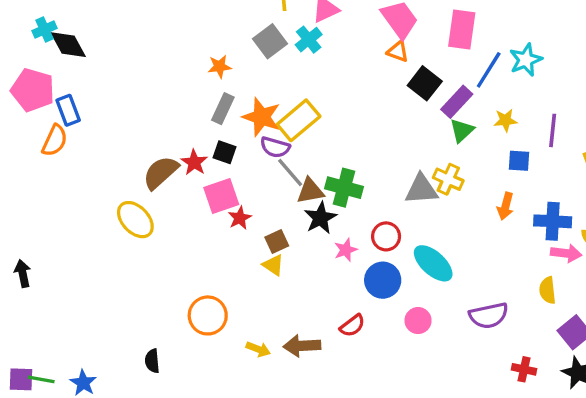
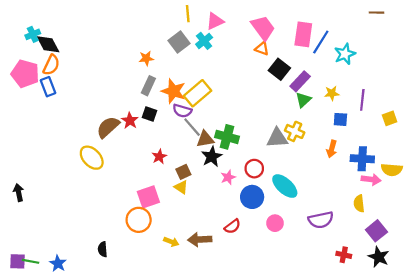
blue line: (489, 70) -> (321, 42), moved
orange semicircle: (55, 141) -> (51, 65), moved
pink square: (221, 196) -> (148, 197), moved

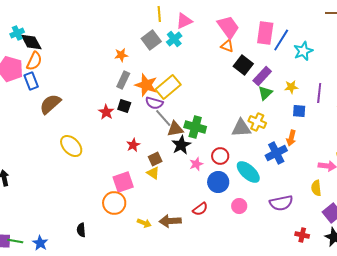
brown semicircle: (108, 127) -> (50, 104), moved
blue cross: (362, 159) -> (276, 153), moved, turned -30

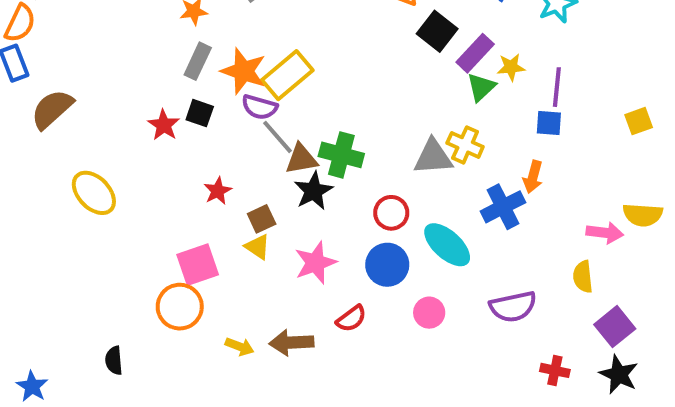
yellow star: (291, 87) -> (511, 67), moved
purple line: (319, 93) -> (557, 87), moved
pink star: (196, 164) -> (315, 263), moved, size x1.5

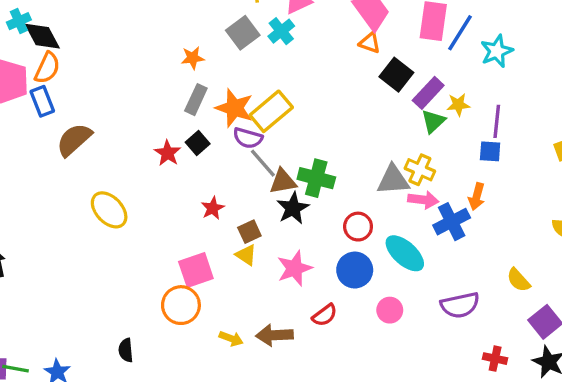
black square: (200, 113) -> (198, 143), turned 30
pink arrow: (605, 233) -> (423, 200), moved
yellow semicircle: (583, 277) -> (518, 280), turned -36

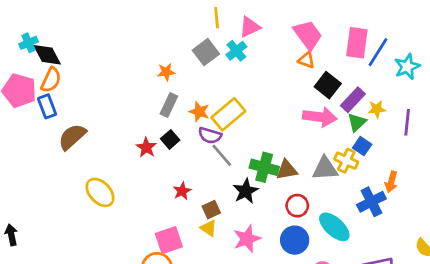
orange star: (234, 108) -> (199, 112), size x0.7
blue square: (490, 151) -> (362, 146), moved, turned 30
brown triangle: (283, 181) -> (287, 170), moved
pink arrow: (423, 200) -> (320, 117), moved, size x1.4

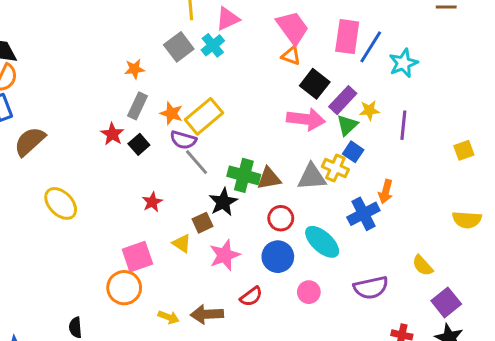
red star: (146, 147) -> (112, 134), moved
brown square: (211, 210) -> (202, 223), moved

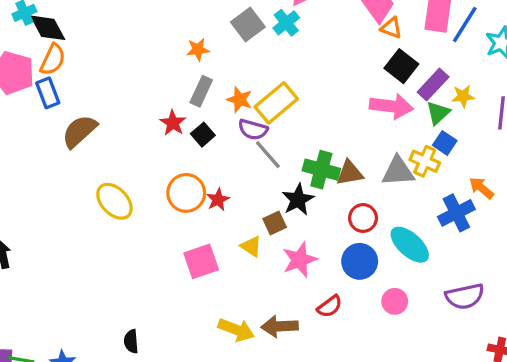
orange triangle: (291, 56) -> (391, 28), moved
orange arrow: (386, 192) -> (481, 188), turned 115
orange circle: (124, 288) -> (186, 193), moved
yellow arrow: (168, 317) -> (236, 330), size x1.5

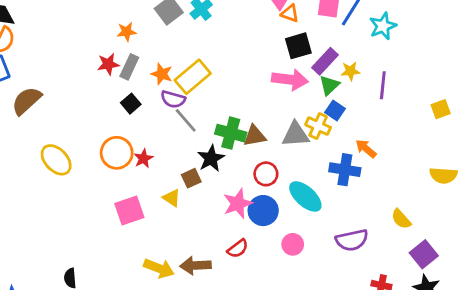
black square: (401, 66) -> (298, 46), turned 36
red star: (173, 123) -> (108, 64), moved, turned 30
blue cross: (456, 213) -> (345, 170), turned 36
pink star: (300, 260) -> (238, 204), moved

